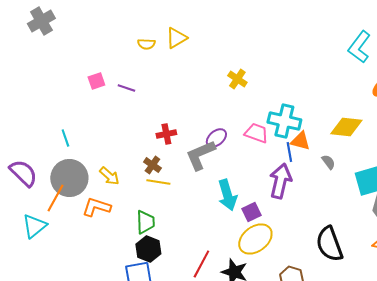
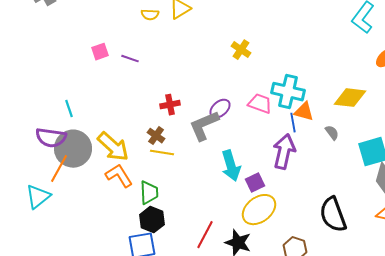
purple semicircle: (23, 173) -> (51, 138), moved, turned 144
yellow arrow: (109, 176) -> (113, 147), size x1.6
orange L-shape: (96, 207) -> (119, 176), moved, turned 40

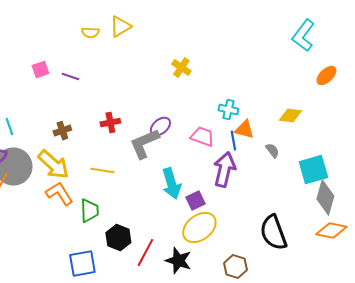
cyan cross: (288, 92) -> (228, 110), size x0.6
yellow diamond: (350, 98) -> (290, 116), size x0.7
pink trapezoid: (260, 104) -> (202, 137), moved
brown cross: (156, 136) -> (62, 131), moved, turned 36
black hexagon: (152, 220) -> (118, 238), moved

